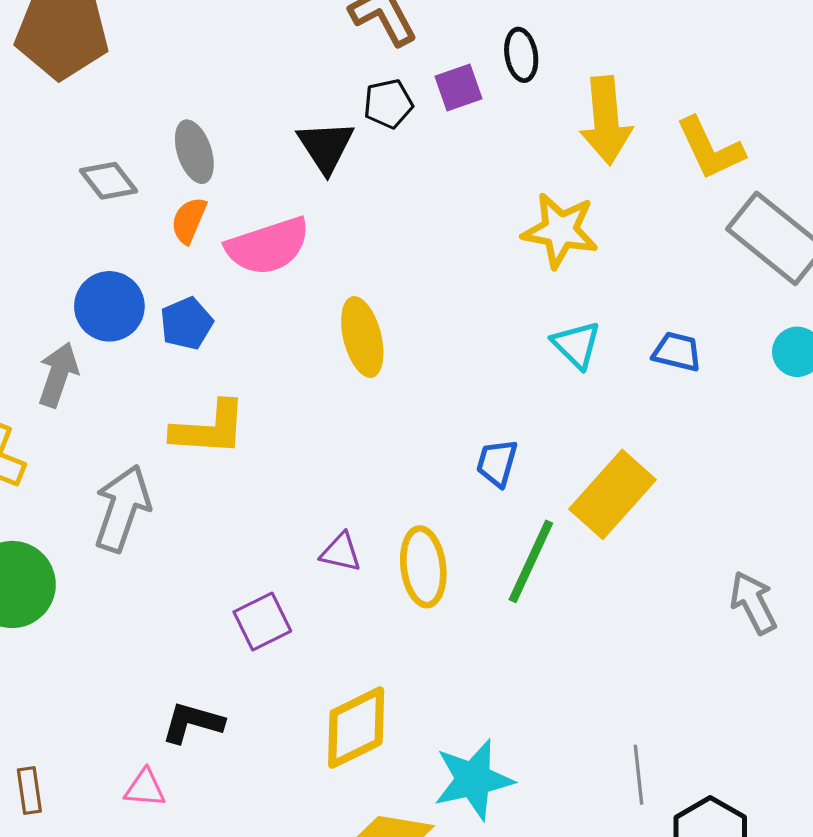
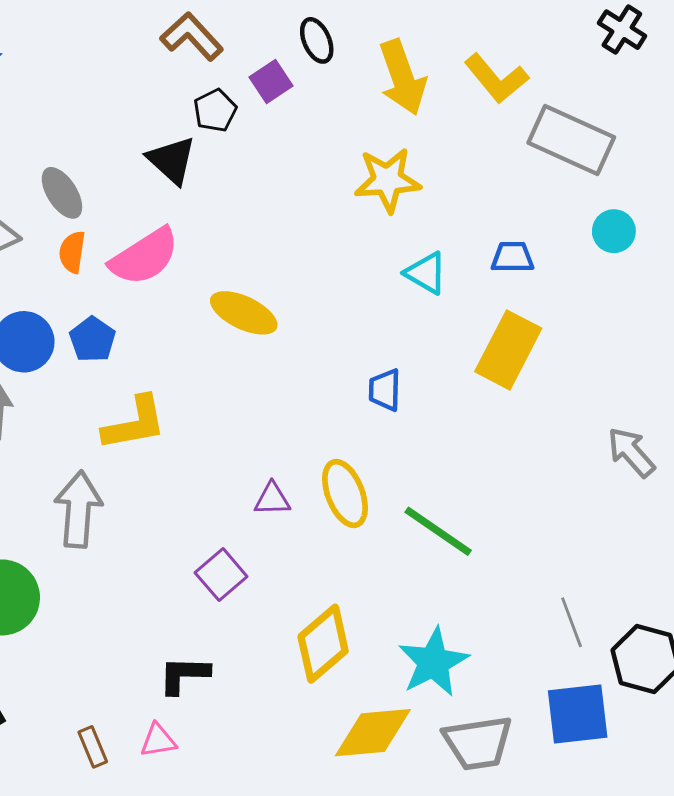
yellow ellipse: (362, 337) -> (244, 313), turned -36
yellow rectangle: (612, 494) -> (508, 350), moved
green line: (531, 561) -> (438, 531), moved, turned -66
brown rectangle: (29, 791) -> (93, 747), moved

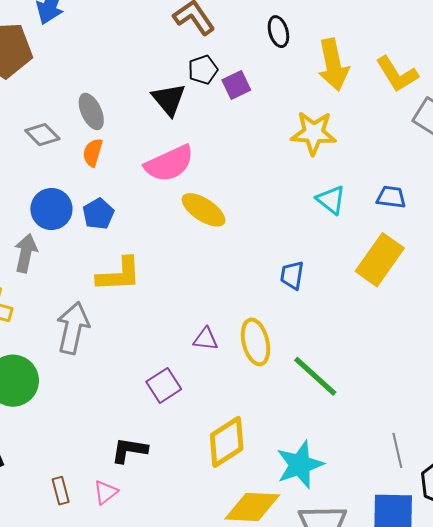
purple square: (271, 82) -> (236, 85), moved
pink semicircle: (144, 257) -> (169, 163), moved
pink triangle: (158, 740) -> (106, 492), turned -36

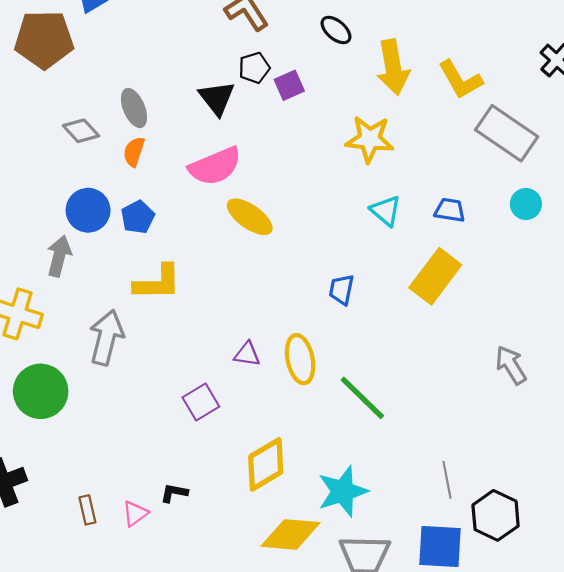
black ellipse: (278, 32) -> (336, 30), turned -36
black L-shape: (129, 450) -> (174, 493), moved, size x0.7

